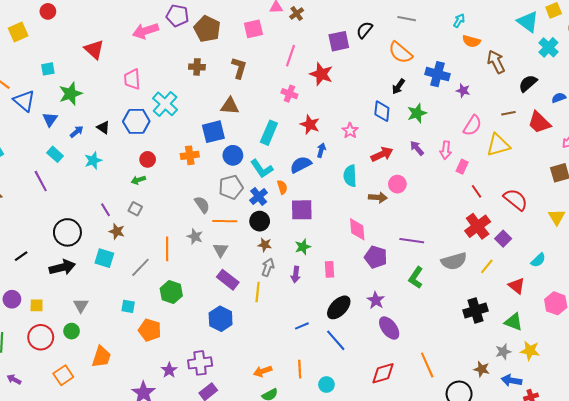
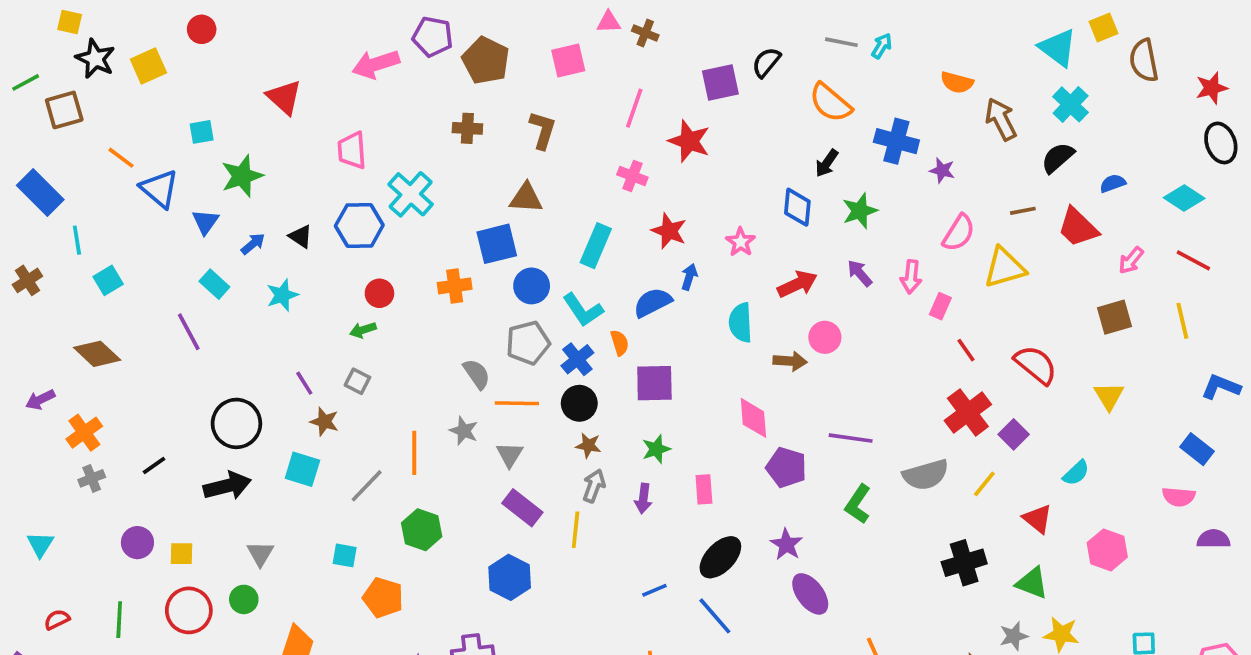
brown cross: (297, 13) -> (645, 33), turned -32
cyan arrow: (459, 21) -> (882, 46), moved
cyan cross: (548, 47) -> (1071, 104), moved

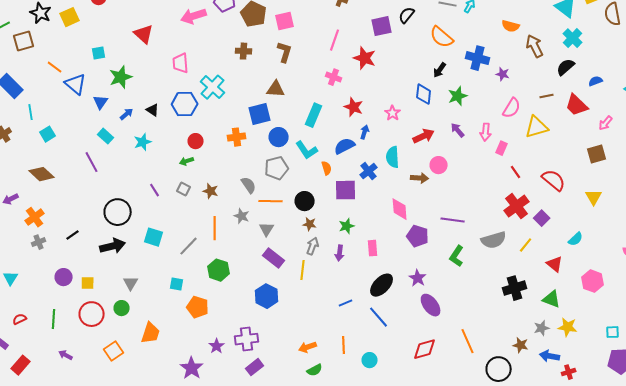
pink square: (568, 60) -> (285, 21), moved
blue cross: (577, 359) -> (369, 171), moved
brown star: (324, 422) -> (211, 191), moved

